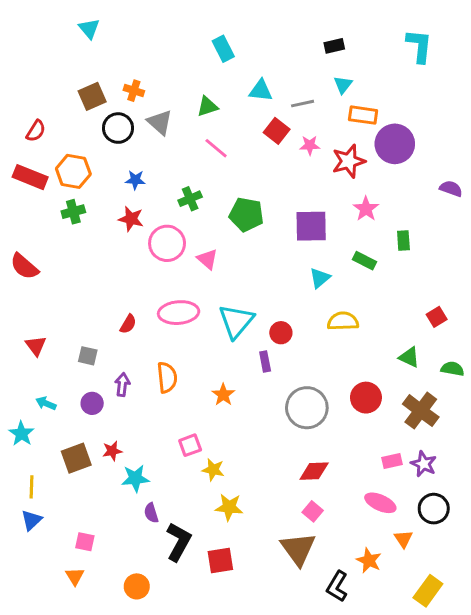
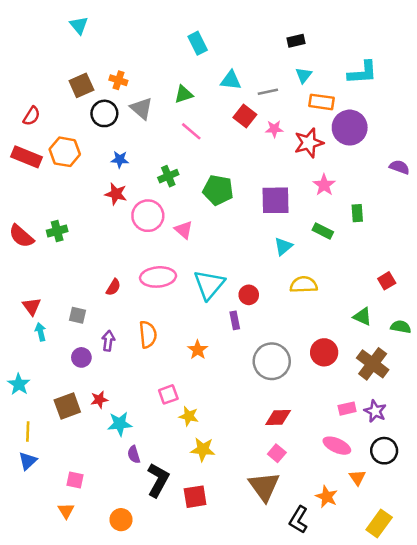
cyan L-shape: (419, 46) -> (362, 73), moved, turned 80
green cross: (73, 212) -> (57, 231), moved
cyan arrow: (46, 403) -> (41, 332), moved, turned 54

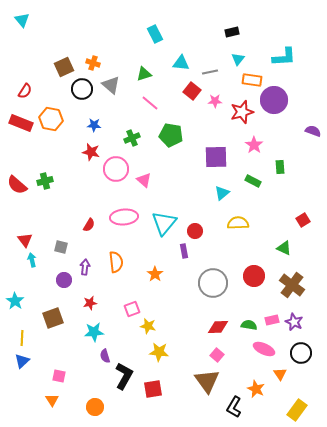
cyan triangle: (79, 25) -> (22, 20), moved
green pentagon: (218, 190) -> (171, 135), moved
green semicircle: (401, 327) -> (249, 325), moved
red star: (99, 400) -> (90, 303), moved

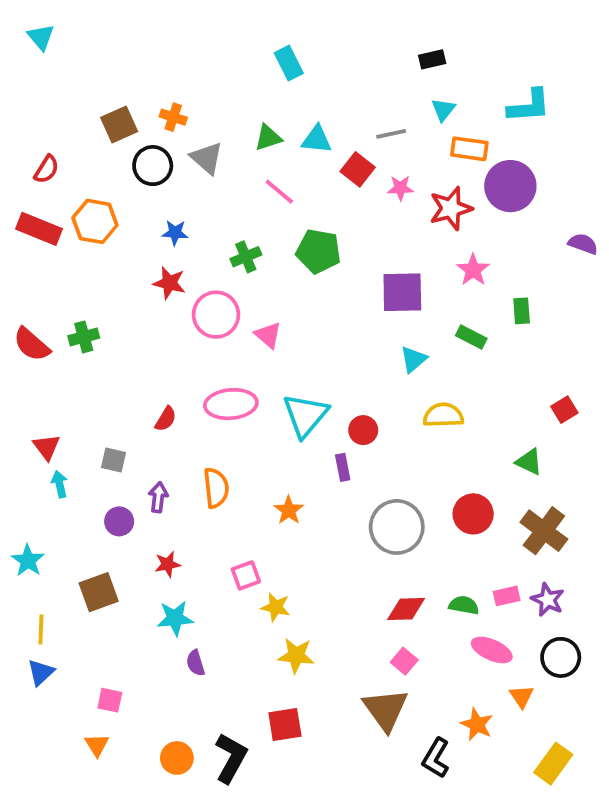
cyan triangle: (181, 63) -> (317, 139), moved
black L-shape: (124, 376) -> (231, 758), moved

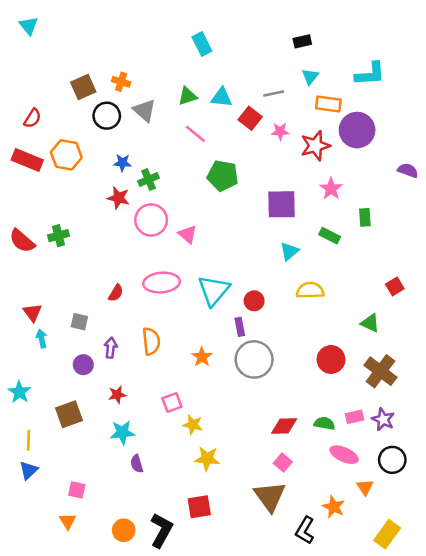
green cross: (246, 257) -> (148, 180), moved
gray circle: (397, 527) -> (254, 359), moved

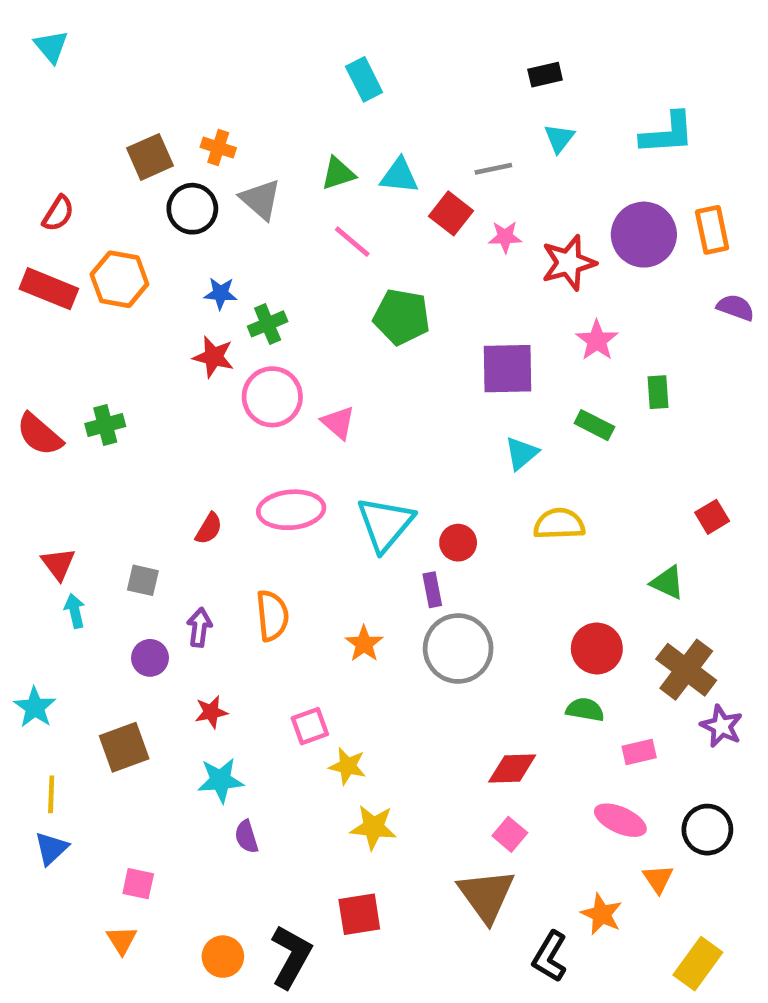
orange rectangle: (328, 104) -> (712, 230), moved, turned 70
purple star: (383, 419) -> (721, 726), moved
green semicircle: (324, 423) -> (585, 710), moved

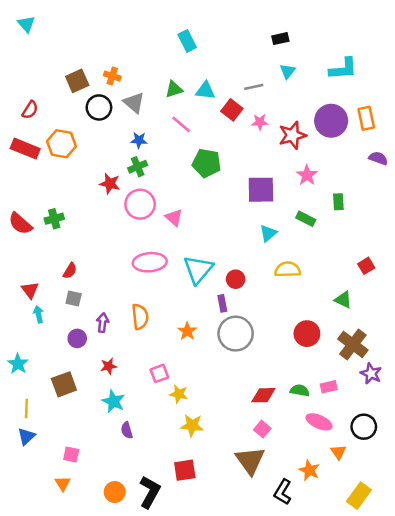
blue star: (221, 293) -> (139, 140), moved
red semicircle: (209, 529) -> (70, 271), moved
green semicircle: (585, 710) -> (300, 390), moved
cyan star: (221, 780) -> (113, 401), turned 30

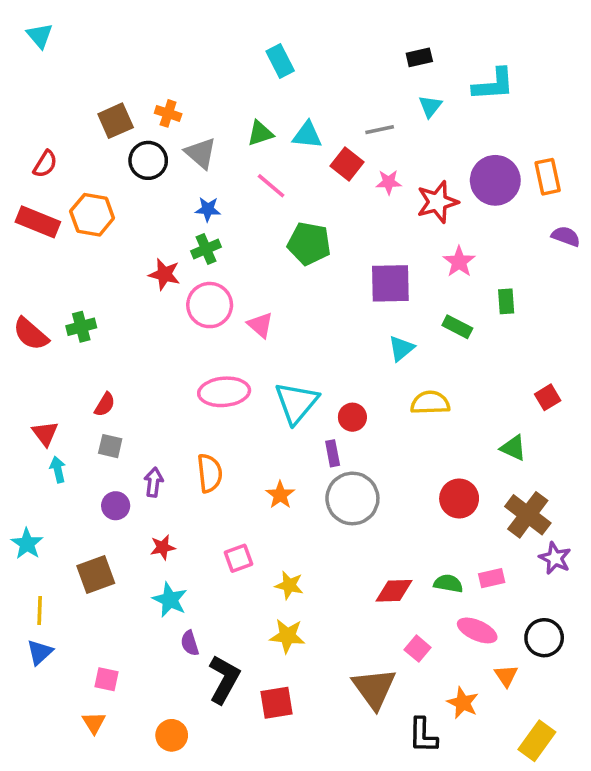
cyan L-shape: (343, 69) -> (493, 84), moved
yellow star: (179, 394) -> (289, 585), moved
pink square: (262, 429) -> (418, 649), moved
black L-shape: (150, 492) -> (224, 679), moved
black L-shape: (283, 492) -> (423, 735), turned -30

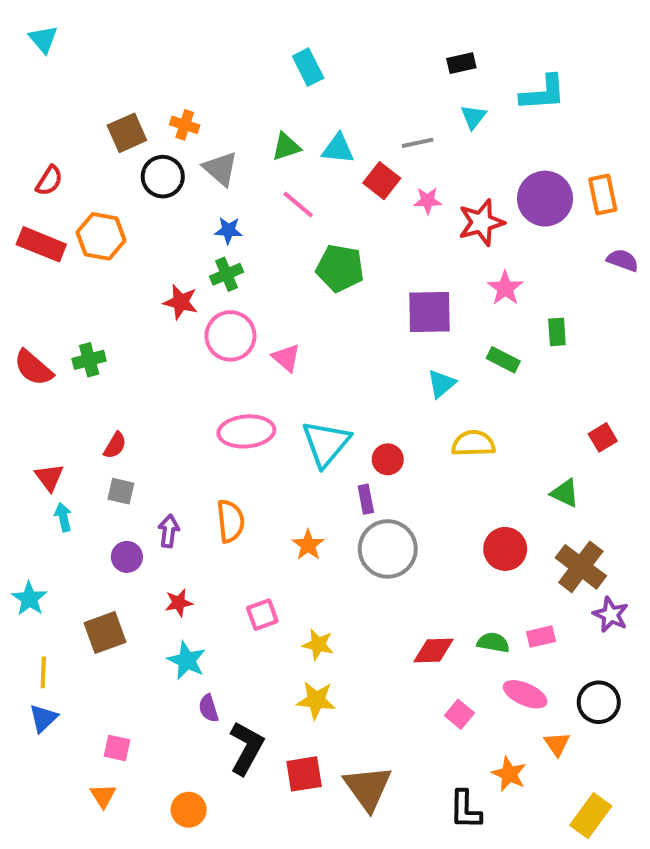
brown triangle: (374, 688) -> (368, 788), moved

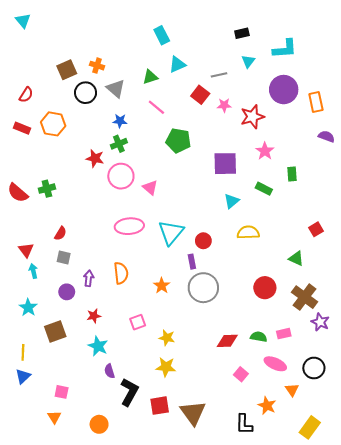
cyan triangle: (338, 149) -> (177, 65), moved, turned -30
purple circle: (545, 199) -> (284, 90), moved
red rectangle: (41, 244) -> (22, 128), size x0.7
cyan star: (29, 599) -> (28, 307), moved

